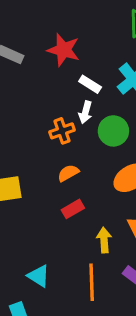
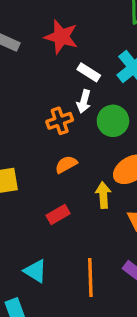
red rectangle: (73, 209) -> (58, 214), moved
yellow arrow: (104, 240) -> (103, 195), moved

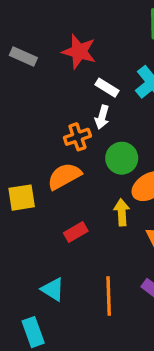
green circle: (113, 121) -> (122, 158), moved
orange semicircle: (66, 164) -> (64, 176), moved, size x1.5

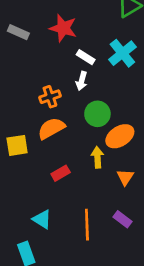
orange cross: (77, 137) -> (50, 97), moved

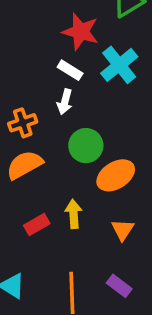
red star: (63, 28) -> (81, 32), moved
yellow arrow: (97, 157) -> (74, 214), moved

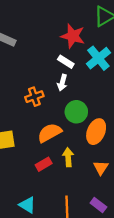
orange semicircle: (24, 165) -> (50, 133), moved
orange ellipse: (116, 175) -> (96, 132), turned -35

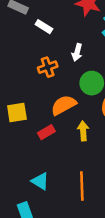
white rectangle: (66, 62) -> (44, 27), moved
red rectangle: (44, 164) -> (46, 132), moved

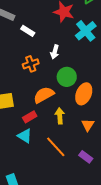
cyan triangle: (40, 181) -> (25, 136), moved
orange line: (82, 186) -> (56, 147), moved, turned -40

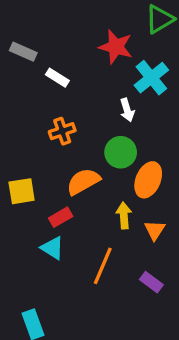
white arrow: (55, 52) -> (127, 110), moved, turned -32
yellow arrow: (60, 116) -> (124, 216), moved
orange line: (56, 147) -> (103, 266), turned 65

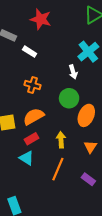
red star: (116, 47) -> (41, 19), moved
orange cross: (62, 131) -> (33, 85), turned 35
orange semicircle: (83, 181) -> (34, 116), moved
yellow arrow: (124, 216) -> (61, 140), moved

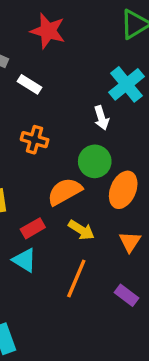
orange semicircle: (34, 116) -> (65, 191), moved
yellow arrow: (61, 140) -> (81, 230), turned 126

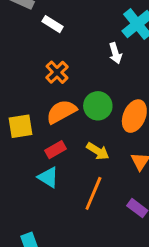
orange cross: (35, 140) -> (57, 72), turned 30
green circle: (95, 161) -> (98, 106), moved
orange semicircle: (65, 191) -> (61, 112), moved

